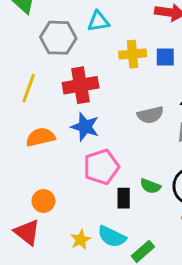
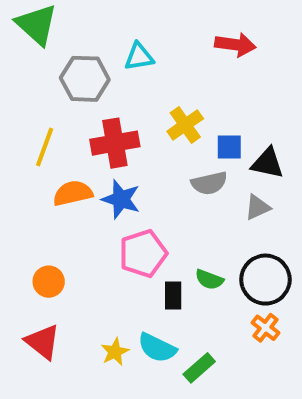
yellow cross: (133, 54) -> (185, 125), moved, turned -30
blue square: (165, 57) -> (229, 147), moved
orange semicircle: (40, 137) -> (73, 193), moved
orange circle: (43, 201) -> (49, 282), moved

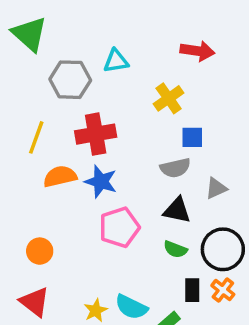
yellow cross: (185, 125) -> (169, 98), moved
black triangle: (267, 163) -> (177, 210), moved
black rectangle: (173, 296) -> (192, 290), moved

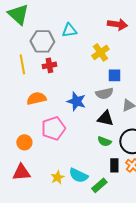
red cross: (96, 134) -> (49, 65), moved, size x0.6
yellow line: (36, 137) -> (22, 64), moved, turned -30
blue star: (101, 181) -> (76, 101), moved
pink pentagon: (119, 227) -> (53, 128), moved
red triangle: (35, 302) -> (21, 172), turned -42

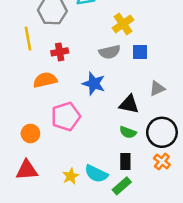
red cross: (49, 65) -> (60, 52), moved
gray semicircle: (104, 93) -> (110, 52), moved
black rectangle: (114, 165) -> (125, 162), moved

